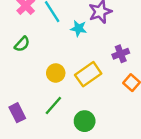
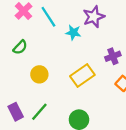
yellow circle: (56, 73) -> (39, 74), moved
green line: (53, 105) -> (39, 112), moved

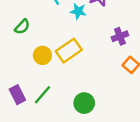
yellow rectangle: (82, 76) -> (69, 51), moved

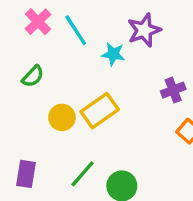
purple rectangle: (17, 95) -> (26, 174), turned 36
green line: (42, 95) -> (82, 174), moved

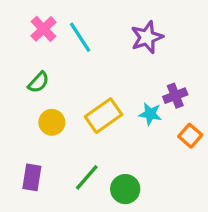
cyan star: (113, 54) -> (150, 114), moved
yellow circle: (62, 117) -> (52, 122), moved

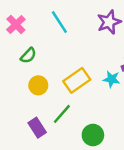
pink cross: (43, 29) -> (16, 25), moved
purple rectangle: (32, 177) -> (37, 128), moved, turned -42
green line: (87, 177) -> (62, 114), moved

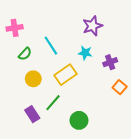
cyan line: (59, 22) -> (51, 46), moved
pink cross: (16, 25) -> (15, 28), turned 35
cyan star: (112, 79) -> (85, 53), moved

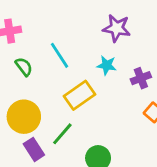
purple star: (92, 26) -> (117, 28), turned 30
green semicircle: (25, 54) -> (24, 67), turned -80
yellow circle: (33, 79) -> (24, 117), moved, size x1.5

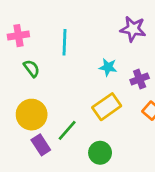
purple star: (117, 28) -> (133, 29), moved
cyan line: (60, 55) -> (64, 42), moved, turned 35
yellow rectangle: (79, 95) -> (107, 107), moved

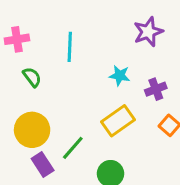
purple star: (133, 29) -> (148, 32), turned -30

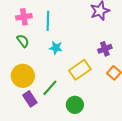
pink cross: (17, 39) -> (24, 17), moved
cyan star: (120, 76) -> (56, 48), moved

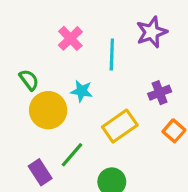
pink cross: (24, 17) -> (70, 38), moved, turned -35
cyan line: (48, 21) -> (112, 54), moved
yellow circle: (23, 76) -> (48, 110), moved

